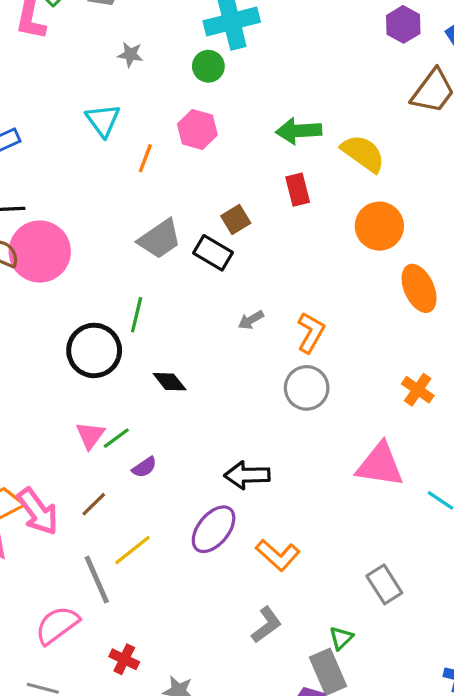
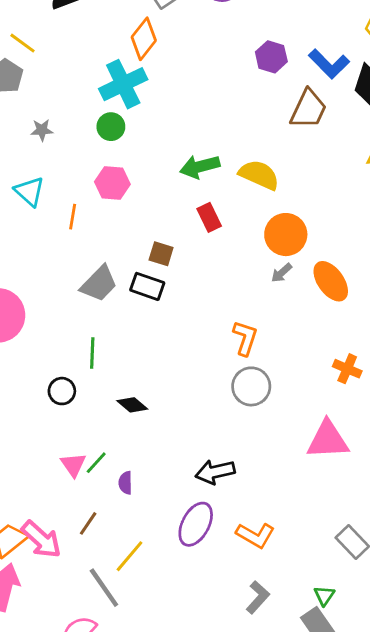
brown square: (236, 220) -> (161, 254), turned -30
gray arrow: (251, 320) -> (282, 273), moved
black circle: (94, 350) -> (62, 391), size x0.6
purple semicircle: (144, 467) -> (125, 483), turned 135

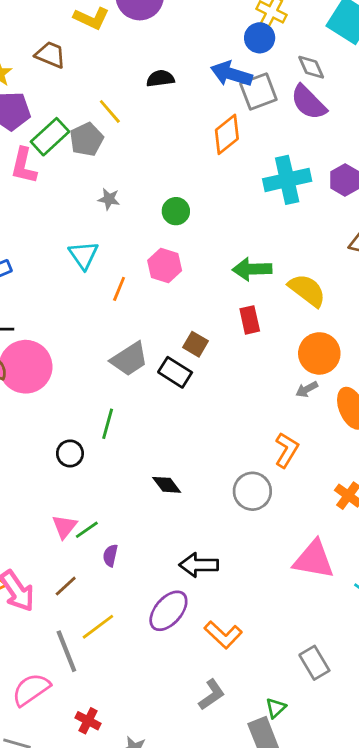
cyan cross: (123, 84) -> (287, 180), moved
orange L-shape: (245, 338) -> (287, 450), moved
black diamond: (132, 405) -> (167, 485), moved

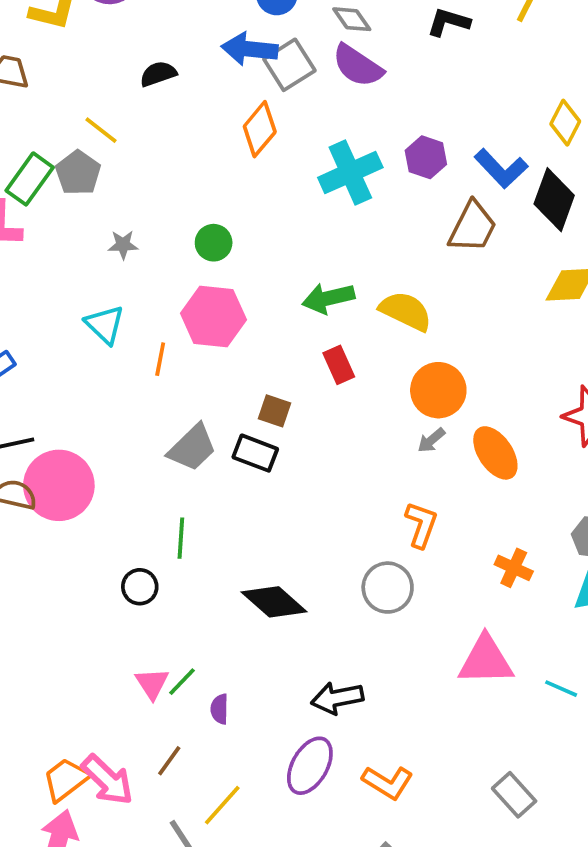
pink hexagon: (165, 265) -> (213, 316), size x1.4
black diamond: (167, 485) -> (274, 602), size x1.6

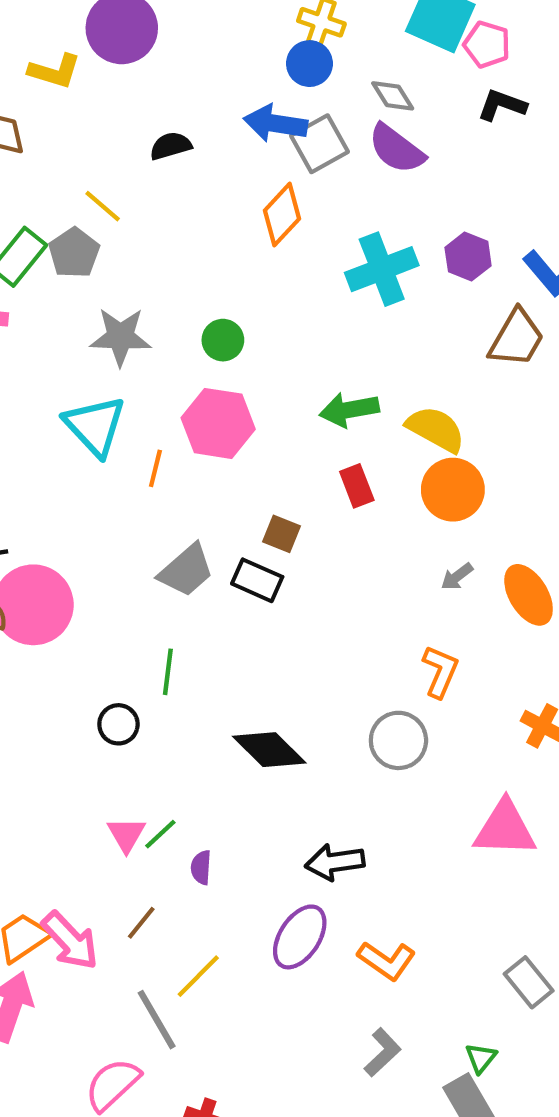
gray star: (123, 245) -> (120, 337), size x1.8
cyan triangle: (105, 325) -> (95, 426), size x1.4
orange circle: (438, 390) -> (453, 490), moved

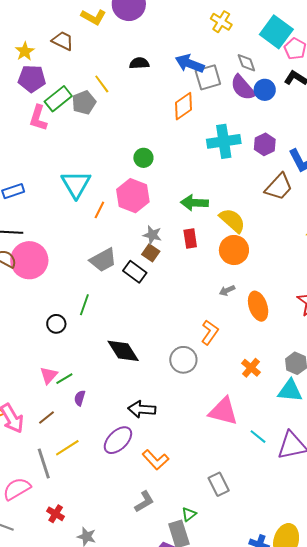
blue circle: (309, 64) -> (265, 90), moved
gray star: (120, 337) -> (152, 235), moved, size x0.7

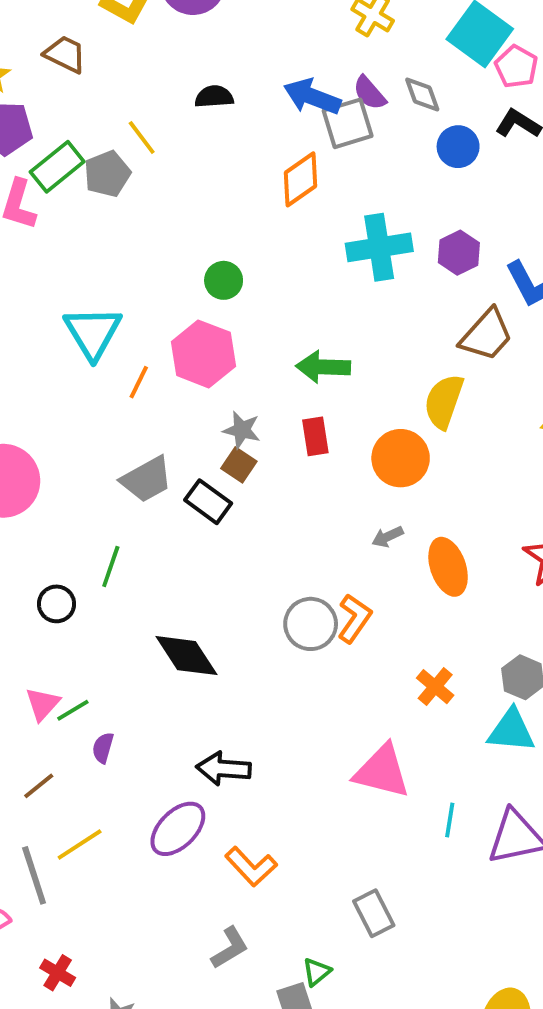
purple semicircle: (243, 88) -> (370, 93), moved, size x0.7
yellow semicircle: (232, 220) -> (444, 401), moved, turned -112
gray circle: (183, 360) -> (311, 624), moved
cyan line: (258, 437) -> (450, 820), turned 60

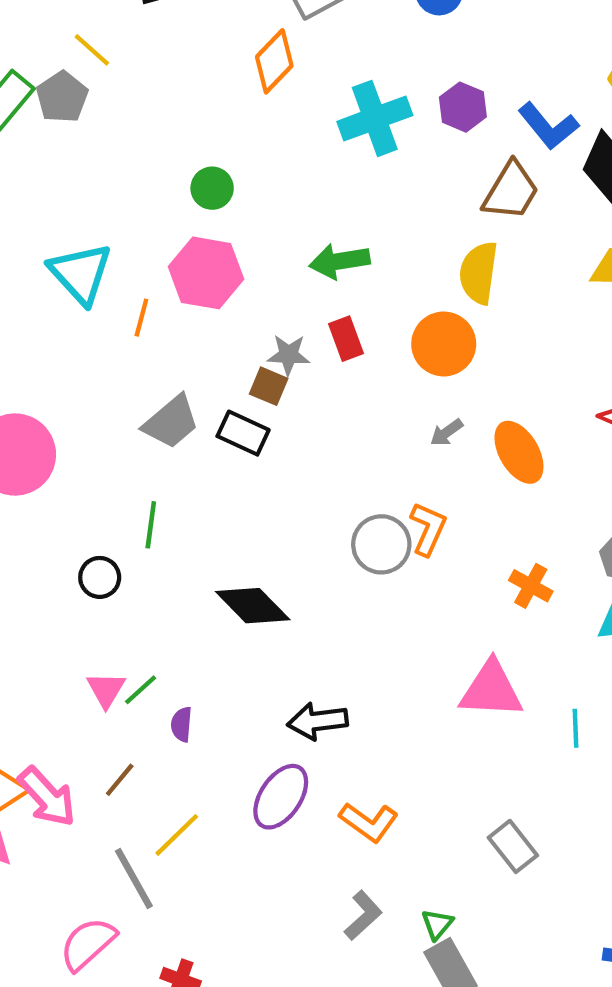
gray star: (242, 430) -> (288, 355), moved
green triangle: (317, 972) -> (437, 924), moved

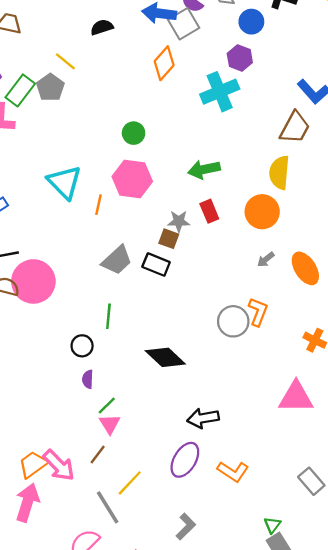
purple hexagon: (463, 107) -> (240, 58), moved
pink triangle: (106, 690) -> (110, 424), moved
purple semicircle: (181, 724) -> (88, 379), moved
gray L-shape: (363, 915) -> (186, 527), moved

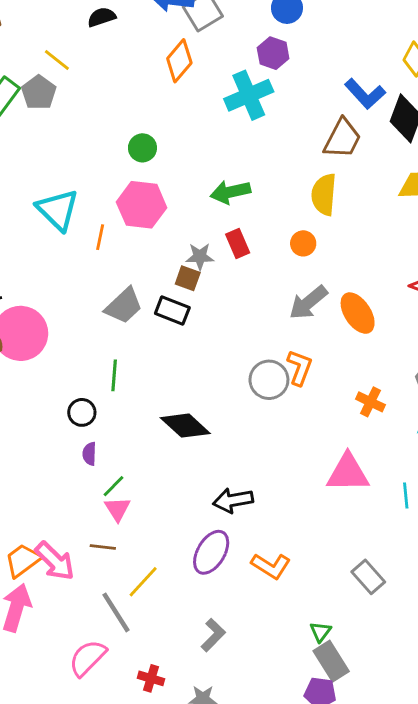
orange circle: (262, 212) -> (303, 243), size x0.6
gray arrow: (266, 259) -> (308, 303), size x1.8
brown line: (98, 454) -> (103, 547), turned 60

